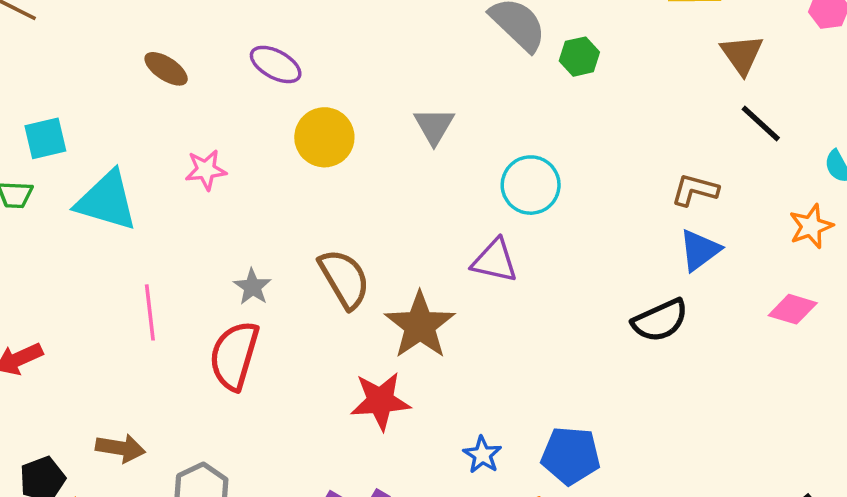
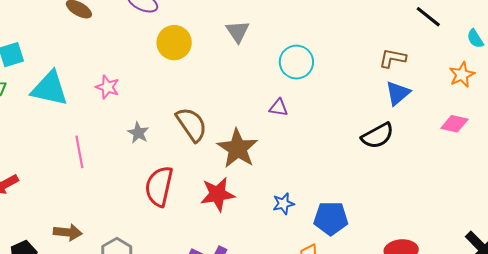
pink star: (206, 170) -> (107, 87), moved, turned 30
purple triangle: (495, 261) -> (279, 108), size x0.7
red semicircle: (234, 356) -> (159, 186), moved
blue star: (482, 455) -> (283, 204), moved, turned 30

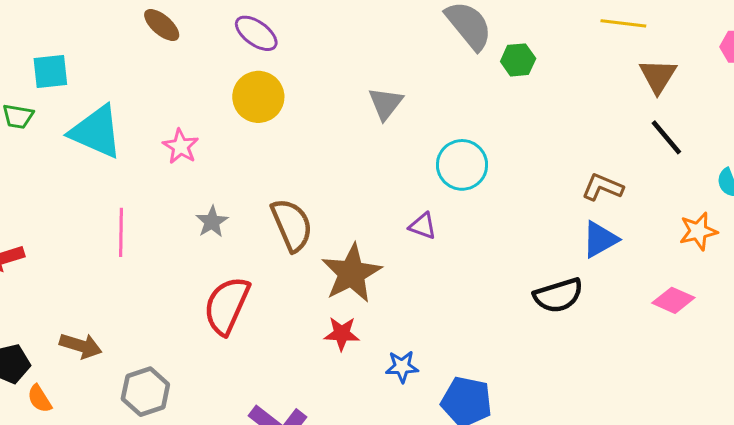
yellow circle: (174, 43) -> (258, 97), moved
red star: (218, 194) -> (342, 334), moved, size x0.7

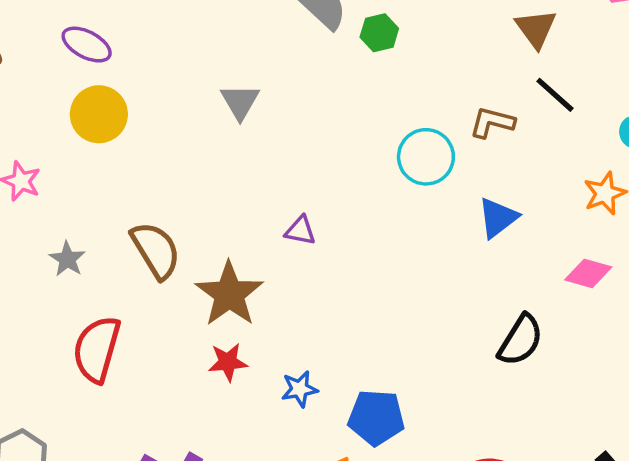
cyan circle: (462, 165) -> (426, 157), moved
brown L-shape: (602, 187) -> (492, 122), moved
black semicircle: (558, 295) -> (521, 340), moved, turned -33

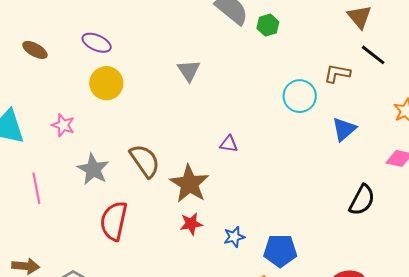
gray star: (67, 259) -> (93, 169), size x1.5

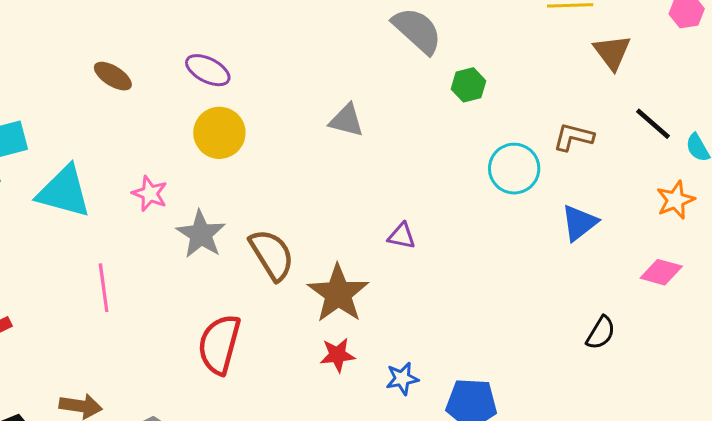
green hexagon: (268, 25) -> (469, 85), moved
black line: (373, 55) -> (653, 124), moved
gray triangle: (189, 71) -> (346, 120), turned -45
gray star: (93, 169) -> (201, 234), moved
black semicircle: (362, 200) -> (601, 333), size x0.7

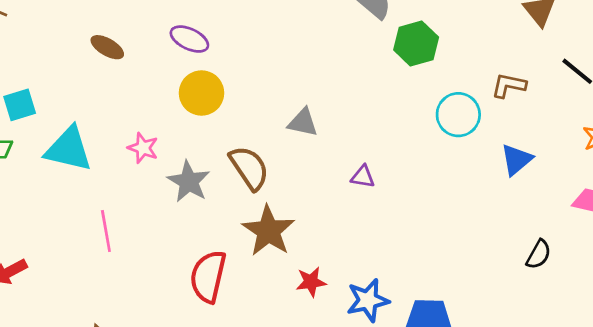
green hexagon: (469, 85) -> (416, 44), size x1.5
gray triangle: (346, 120) -> (303, 122), moved
brown semicircle: (272, 255) -> (249, 168), moved
brown star: (338, 294) -> (268, 231), moved
blue star: (402, 379) -> (368, 300), size x1.5

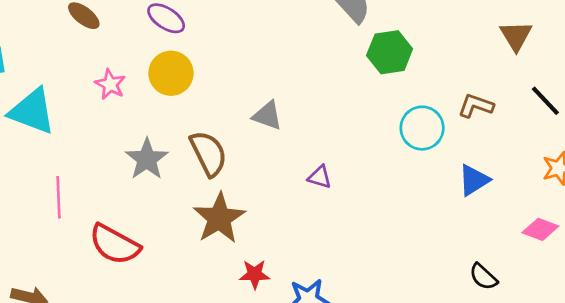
pink star: (143, 148) -> (110, 84), moved
black semicircle: (539, 254) -> (483, 277), turned 96
red semicircle: (208, 276) -> (115, 244), moved, turned -82

